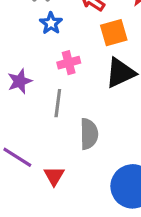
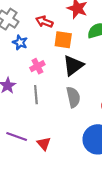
orange square: (114, 33) -> (63, 40), turned 36
gray semicircle: (89, 134) -> (73, 97), moved

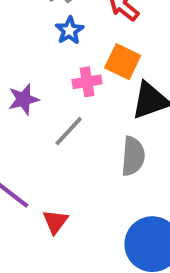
orange square: (63, 40) -> (123, 62), moved
gray line: (36, 95) -> (69, 131), turned 30

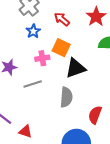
gray line: (69, 131) -> (33, 84), turned 30
red triangle: (55, 222) -> (25, 131), turned -48

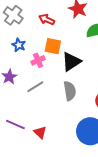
blue star: (33, 31) -> (19, 45), moved
red triangle: (25, 131) -> (40, 132), turned 40

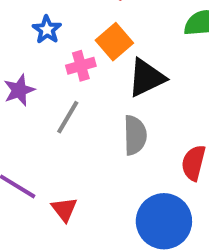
orange square: (53, 46) -> (114, 42), turned 30
gray line: (35, 87) -> (68, 117), turned -36

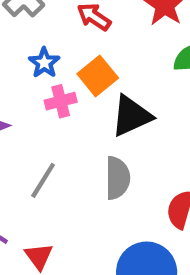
blue star: (47, 30) -> (44, 63), moved
gray line: (68, 117) -> (43, 180), moved

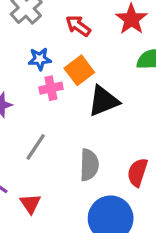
blue star: (44, 63) -> (40, 59), turned 30
gray semicircle: (117, 178) -> (89, 165), moved

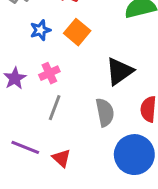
pink cross: (51, 88) -> (49, 73), moved
black triangle: (103, 101) -> (119, 71), moved

